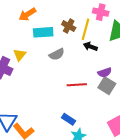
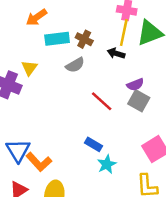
brown cross: (69, 26) -> (84, 39), moved
yellow line: (85, 29) -> (124, 33), moved
red line: (77, 85) -> (102, 101), turned 48

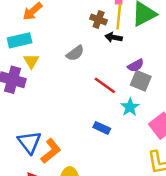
cyan rectangle: (57, 39) -> (20, 40), moved
brown cross: (84, 39) -> (99, 19), moved
orange L-shape: (39, 162) -> (51, 151), turned -80
cyan star: (107, 164) -> (130, 107), moved

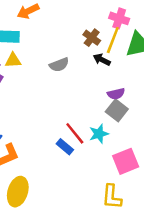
yellow triangle: (31, 61) -> (13, 60), turned 42
red line: (105, 85) -> (75, 133), moved

